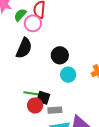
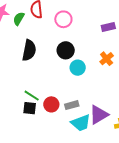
pink circle: (33, 23) -> (63, 19), moved
green line: (31, 93) -> (32, 96), moved, turned 35
black square: (43, 98) -> (30, 108), moved

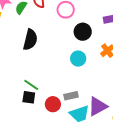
black circle: (66, 50) -> (83, 32), moved
red circle: (51, 104) -> (53, 104), moved

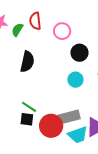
gray rectangle: (71, 96) -> (69, 117), size x1.5
red circle: (53, 104) -> (51, 126), size x1.5

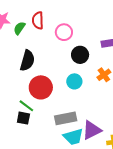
red circle: (51, 126) -> (41, 87), moved

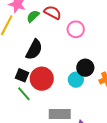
red semicircle: (38, 20) -> (53, 12), turned 108
black circle: (80, 55) -> (85, 68), moved
black square: (23, 118) -> (22, 75), moved

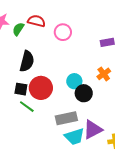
black circle: (85, 68) -> (84, 93), moved

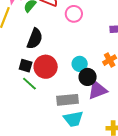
purple triangle: (93, 129) -> (97, 90), moved

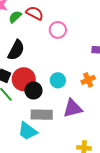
black circle: (88, 77) -> (33, 90), moved
cyan trapezoid: (73, 119) -> (28, 131), moved, turned 40

